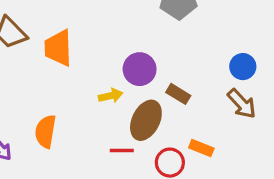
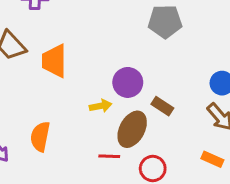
orange rectangle: (201, 148) -> (212, 159), moved

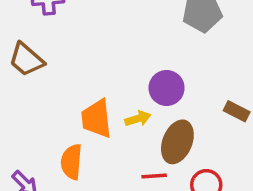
orange trapezoid: (54, 61) -> (97, 119), moved
brown rectangle: (162, 106) -> (237, 111), moved

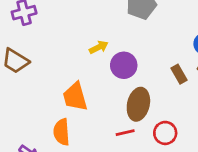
brown rectangle: (237, 111) -> (179, 74), turned 42
yellow arrow: (138, 119) -> (99, 47), moved

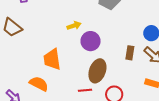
brown rectangle: (179, 74) -> (130, 53), turned 32
orange semicircle: (62, 132) -> (39, 84), turned 114

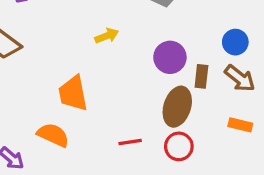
purple circle: (91, 41) -> (170, 57), moved
brown ellipse: (97, 71) -> (177, 107), moved

